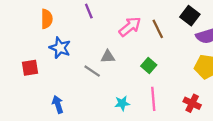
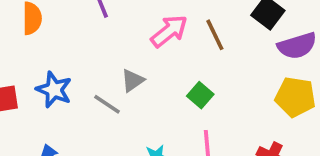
blue star: (60, 48) -> (54, 90), moved
gray triangle: (108, 57) -> (133, 80), turned -32

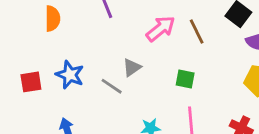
green square: (200, 95) -> (185, 79), turned -30

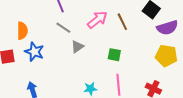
orange semicircle: (53, 19) -> (22, 31), moved
gray line: (112, 86) -> (63, 28), moved

